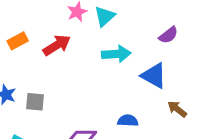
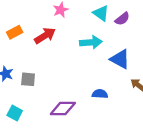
cyan triangle: (105, 16) -> (101, 13), moved, turned -42
purple semicircle: (168, 35) -> (122, 19), moved

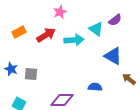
cyan triangle: (101, 13) -> (96, 29), moved
cyan arrow: (91, 42) -> (74, 40), moved

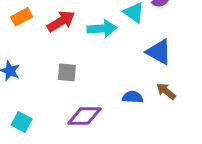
gray square: (31, 74) -> (67, 72), moved
brown arrow: (129, 79) -> (166, 91), moved

